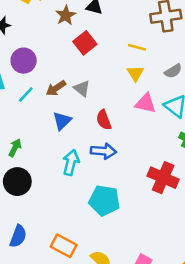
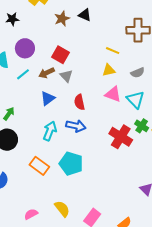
red square: (85, 43) -> (60, 55), moved, turned -30
yellow triangle: (135, 73) -> (109, 70), turned 40
red cross: (163, 178) -> (121, 137), moved
orange rectangle: (64, 246) -> (39, 166), moved

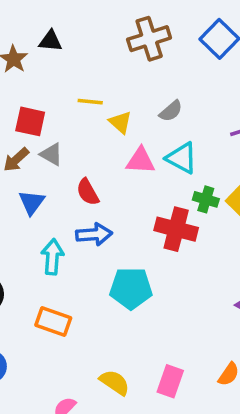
yellow line: (113, 51) -> (90, 102), moved
yellow triangle: (109, 70) -> (120, 122), turned -48
cyan pentagon: (71, 164) -> (131, 288), moved

